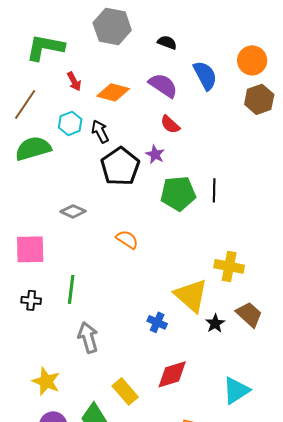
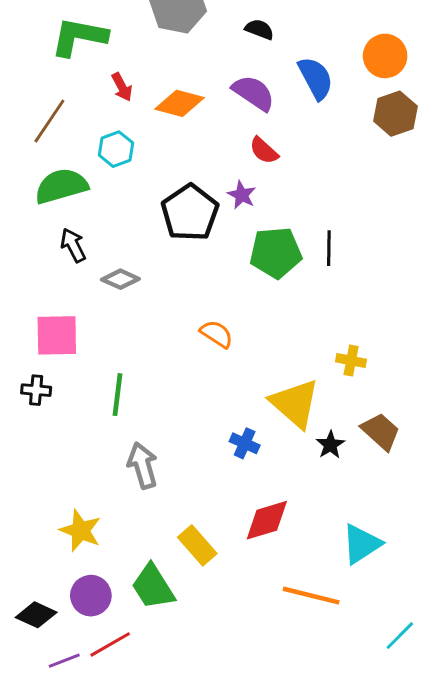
black arrow: (100, 131) -> (73, 245), moved
orange semicircle: (127, 239) -> (217, 334), moved
yellow cross: (229, 266) -> (351, 361), size x0.7
black cross: (31, 300) -> (36, 390), moved

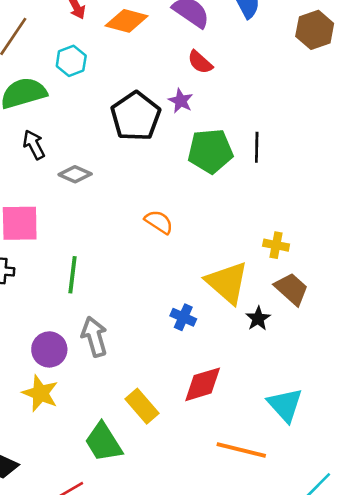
brown trapezoid: (381, 431) -> (292, 289), moved
cyan triangle: (361, 544) -> (285, 405), turned -39
purple circle: (91, 596) -> (49, 349), moved

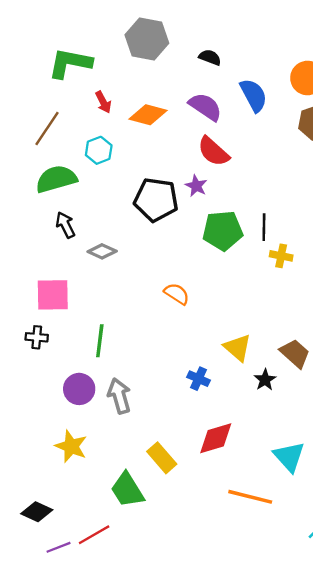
red semicircle: (200, 62) -> (213, 151), size x1.4
black pentagon: (136, 116) -> (156, 200), turned -30
yellow cross: (276, 245) -> (281, 256), moved
yellow triangle: (227, 282) -> (238, 348), size x0.7
purple circle: (49, 349) -> (79, 389), moved

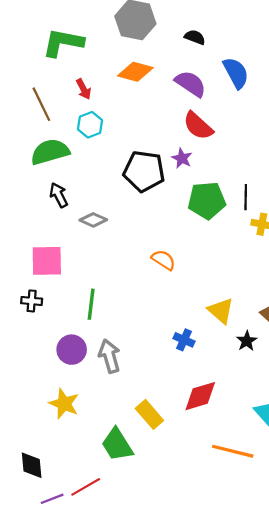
red arrow: (103, 102) -> (84, 89), moved
orange diamond: (148, 115) -> (135, 72), moved
brown line: (47, 129) -> (41, 104), turned -60
black diamond: (37, 512) -> (32, 465), turned 60

